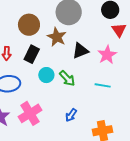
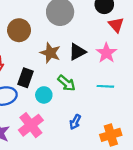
brown star: (57, 37) -> (50, 53), moved
black rectangle: (32, 54) -> (25, 78), moved
cyan circle: (46, 75) -> (44, 95), moved

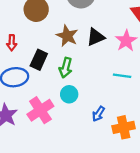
green arrow: (67, 83) -> (66, 68), moved, turned 60
cyan circle: (44, 95) -> (69, 94), moved
blue arrow: (75, 122) -> (98, 114), moved

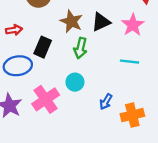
red arrow: (12, 43) -> (14, 30), turned -98
green arrow: (66, 68) -> (80, 48), moved

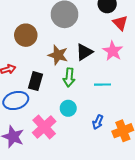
cyan line: (129, 62) -> (102, 85), moved

